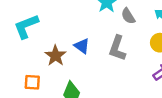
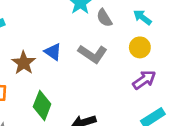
gray L-shape: (117, 48) -> (93, 54), turned -75

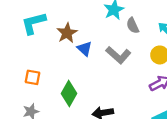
brown star: (24, 63) -> (67, 33), moved

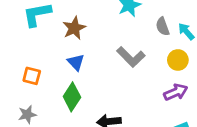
gray semicircle: (133, 25) -> (163, 26), moved
blue triangle: (85, 49) -> (76, 62), moved

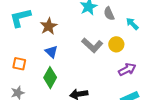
gray semicircle: (163, 26) -> (109, 14), moved
yellow circle: (178, 60) -> (116, 44), moved

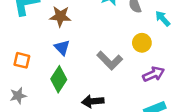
brown star: (49, 26) -> (60, 16), turned 30
gray L-shape: (92, 45) -> (110, 60), moved

